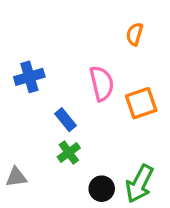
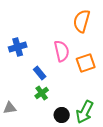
orange semicircle: (135, 34) -> (82, 21), size x1.6

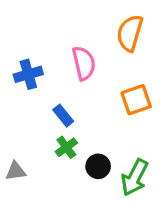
pink semicircle: (62, 51) -> (84, 63), moved
black circle: (62, 115) -> (98, 166), moved

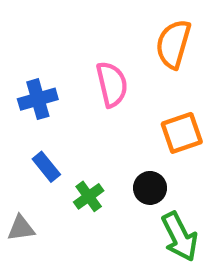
blue rectangle: (63, 116) -> (46, 167), moved
black circle: (98, 166) -> (150, 188), moved
green arrow: (135, 177) -> (180, 237), turned -54

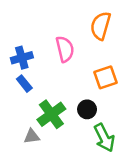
blue rectangle: (46, 167) -> (24, 84), moved
green cross: (89, 196) -> (51, 114), size x1.6
gray triangle: (21, 228) -> (32, 136), moved

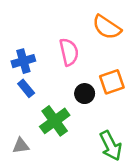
orange semicircle: (101, 26) -> (107, 27), turned -72
black circle: (87, 109) -> (85, 94), moved
gray triangle: (32, 136) -> (21, 146), moved

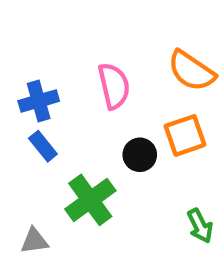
orange semicircle: (107, 27) -> (191, 71), moved
green arrow: (111, 146) -> (200, 226), moved, size x0.7

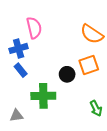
pink semicircle: (114, 86) -> (34, 28), moved
green cross: (90, 200) -> (43, 96), turned 35

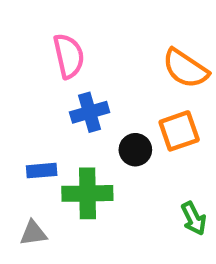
blue cross: (19, 48) -> (90, 112), moved
blue rectangle: (21, 70) -> (42, 171), moved, turned -56

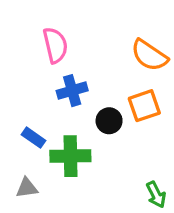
blue rectangle: (42, 171) -> (34, 138), turned 40
green arrow: (194, 218) -> (156, 195), moved

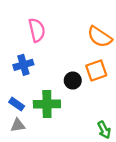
blue cross: (72, 91) -> (23, 65), moved
blue rectangle: (34, 138) -> (17, 104), moved

